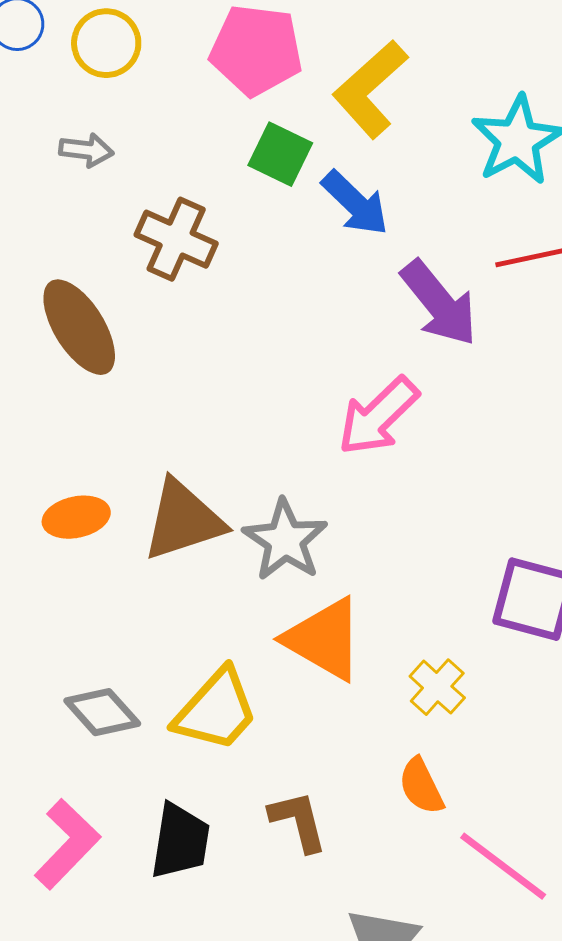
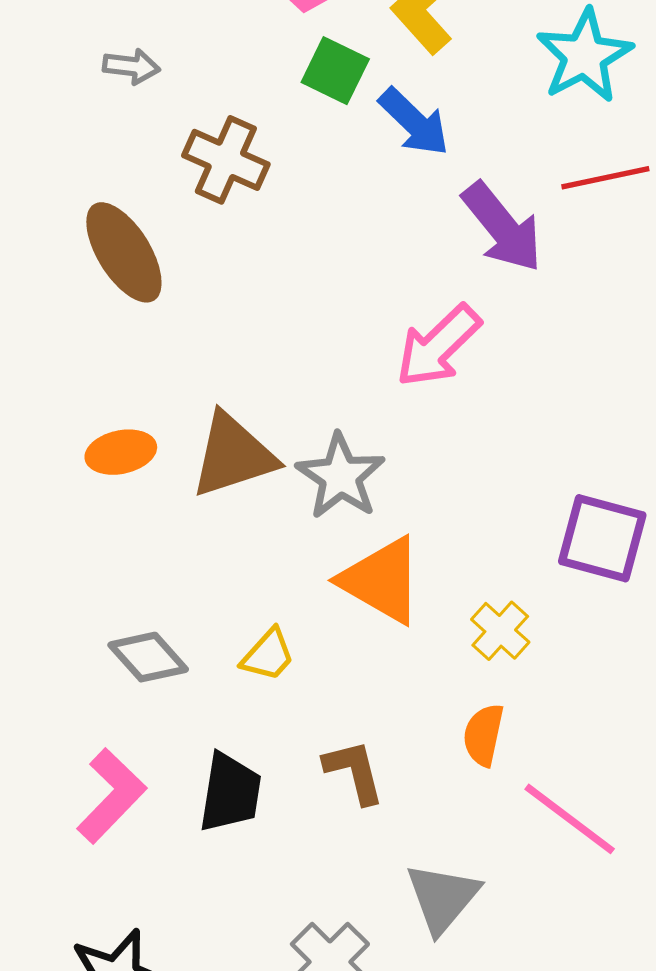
yellow trapezoid: (216, 710) -> (268, 655), size x0.6
orange semicircle: (421, 786) -> (483, 735), turned 38

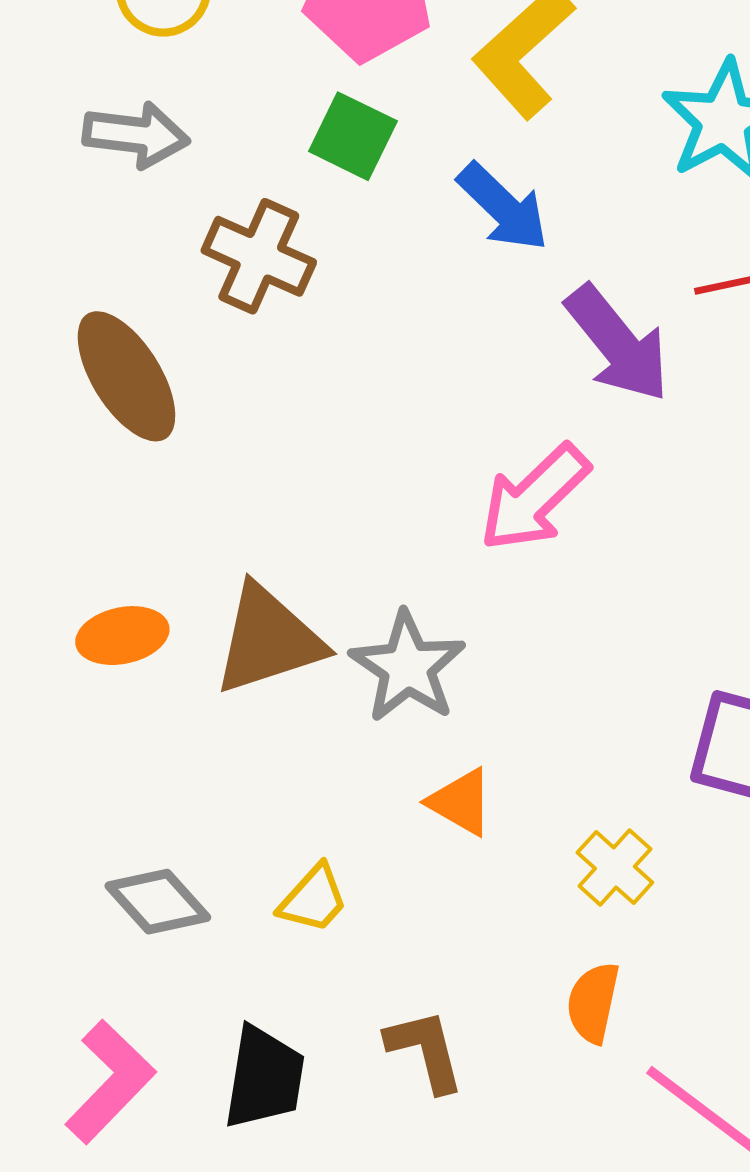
gray arrow: (131, 66) -> (136, 135), size x1.4
green square: (335, 71) -> (353, 136), moved
orange triangle: (381, 580) -> (461, 802), size x0.6

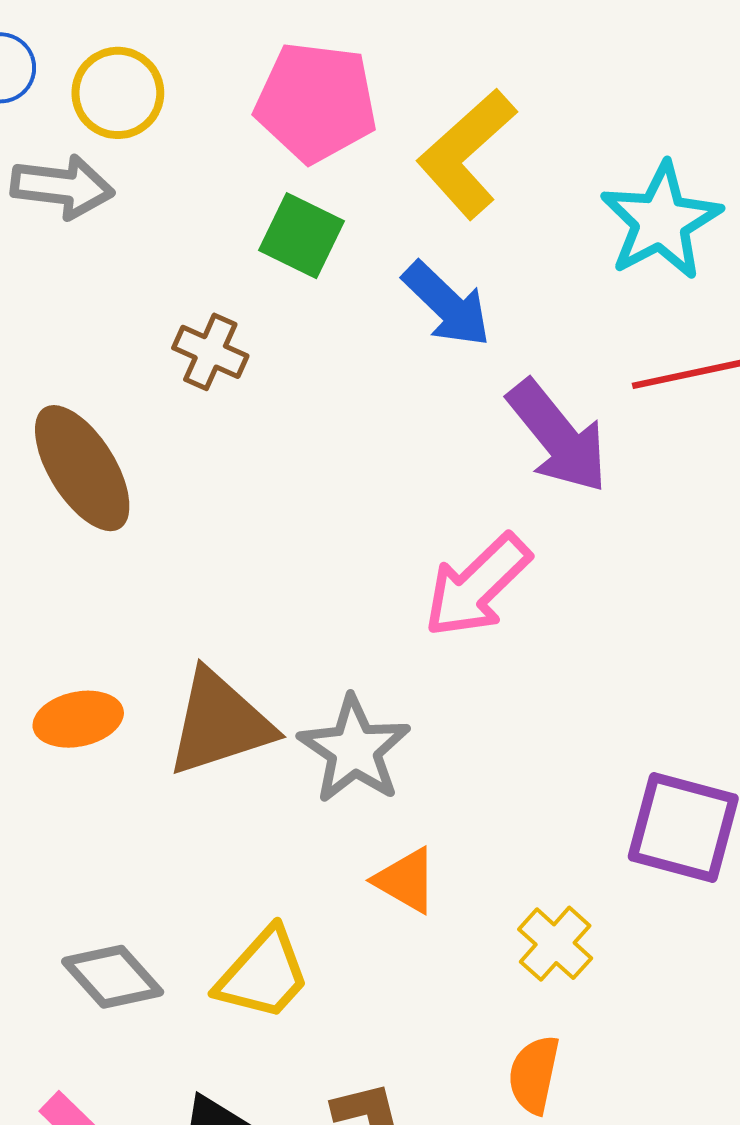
gray arrow: (136, 135) -> (62, 187), moved
brown cross: (259, 256) -> (210, 352), size x0.7
yellow trapezoid: (313, 899) -> (263, 974), size x1.4

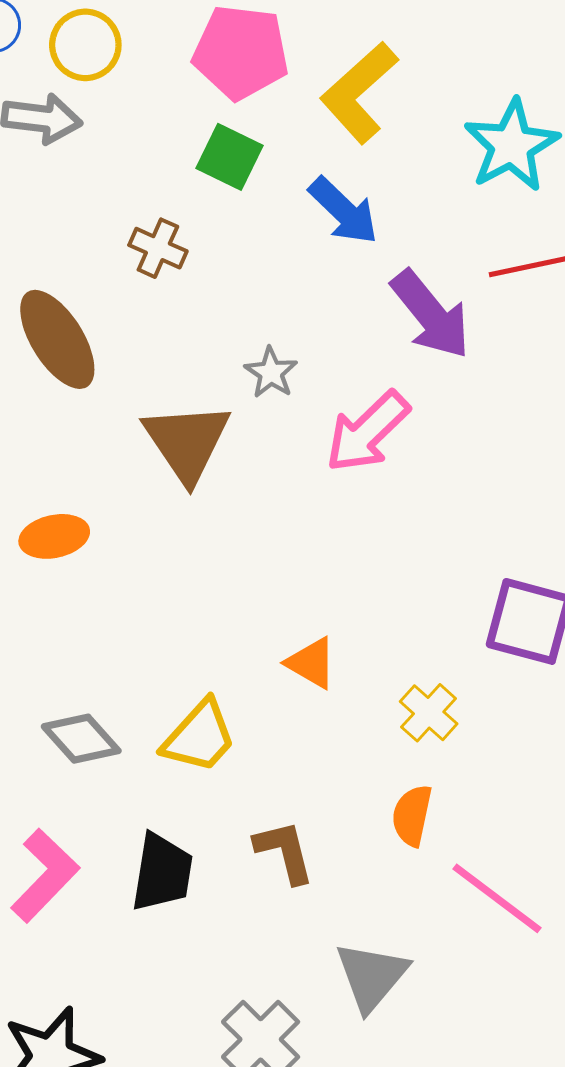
brown triangle: (220, 723) -> (187, 442), moved, turned -46
gray star: (354, 750) -> (271, 373), moved, size x0.6

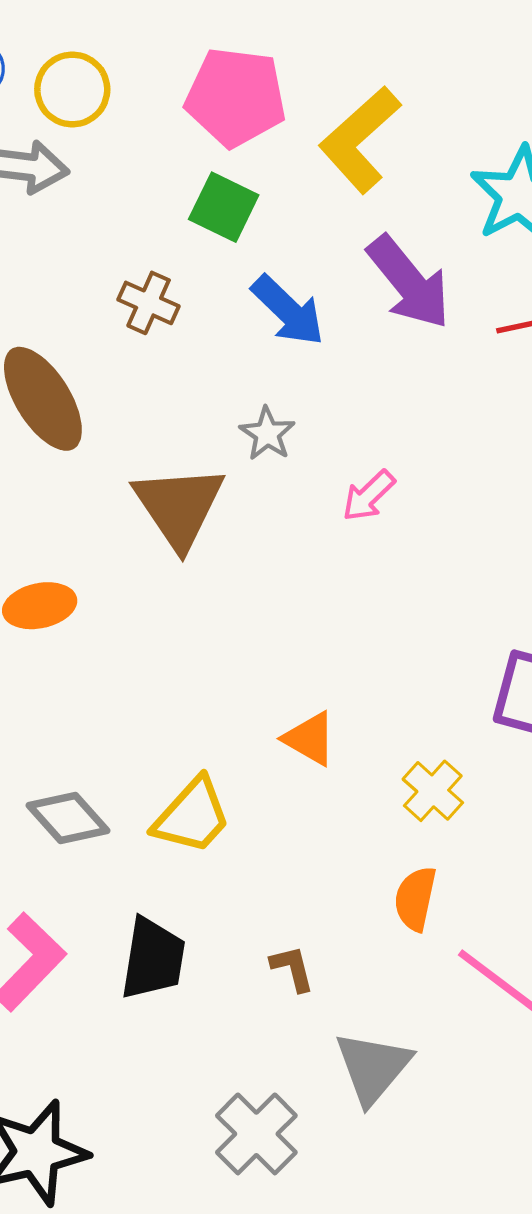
blue arrow: (344, 211) -> (288, 311), moved
purple arrow: (431, 315) -> (409, 282), moved
pink arrow: (367, 432) -> (369, 496), size x0.6
brown L-shape: (284, 852) -> (292, 968), moved, size x0.7

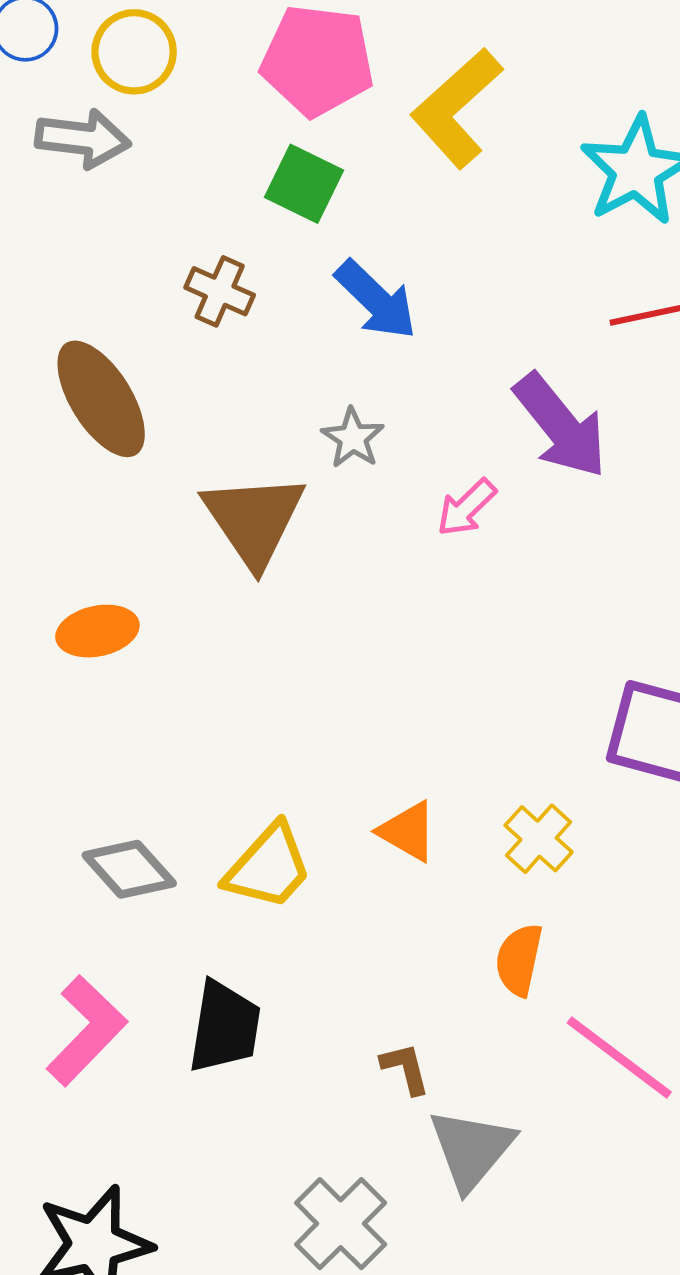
purple arrow: (409, 282) -> (561, 426), moved
orange triangle: (310, 739) -> (408, 831), moved
brown L-shape: (292, 968) -> (405, 1068), moved

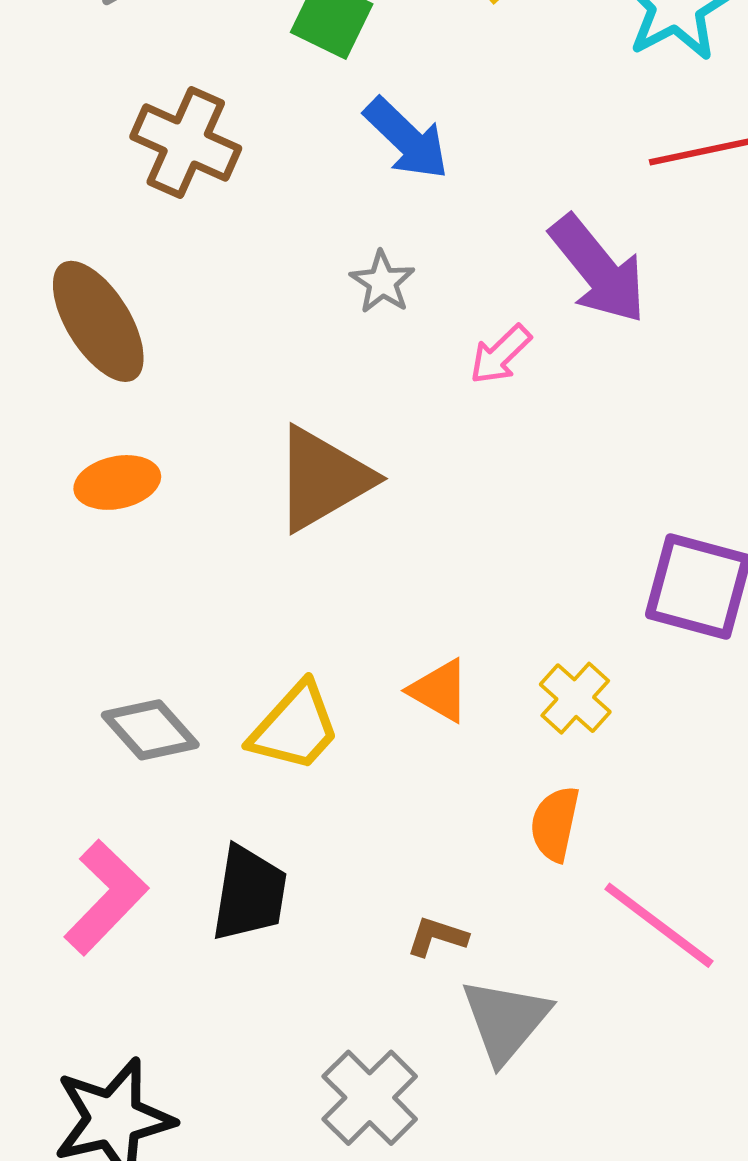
brown cross: (220, 291) -> (186, 142), moved, size x1.5
brown ellipse: (101, 399) -> (98, 321), moved
brown triangle: (254, 520) -> (323, 479), moved, turned 34
brown L-shape: (405, 1068) -> (437, 937), turned -58

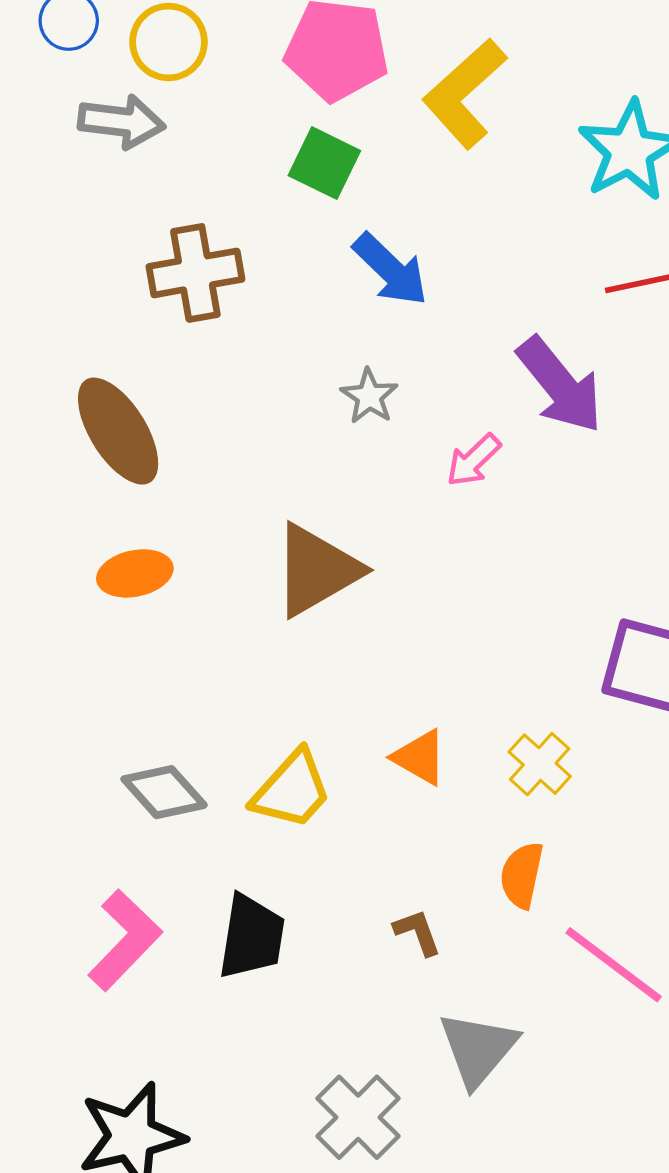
brown cross: (186, 142) -> (195, 273), turned -34
brown L-shape: (437, 937) -> (417, 932), moved, turned 52

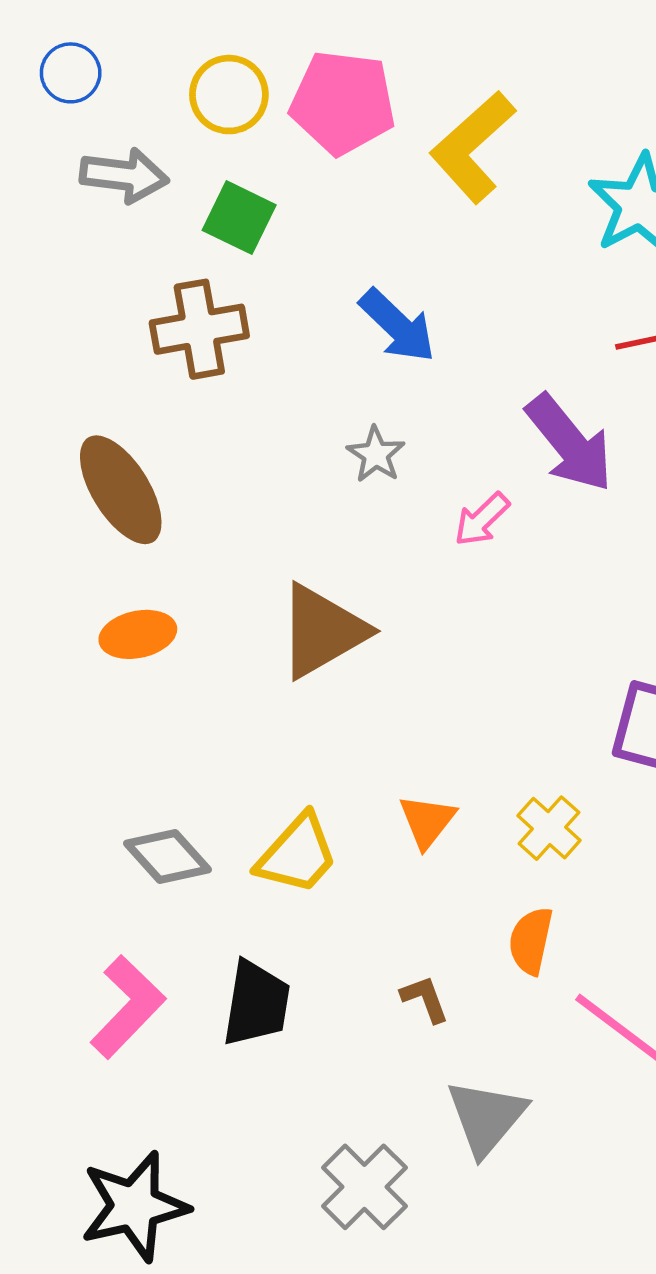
yellow circle: (169, 42) -> (229, 95), moved
green square: (324, 163) -> (239, 218), moved
orange triangle: (420, 757) -> (427, 821), turned 38

